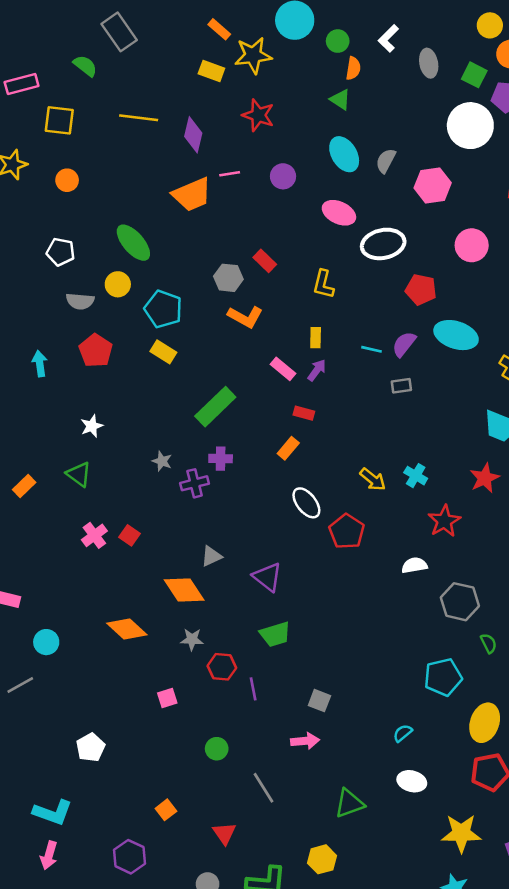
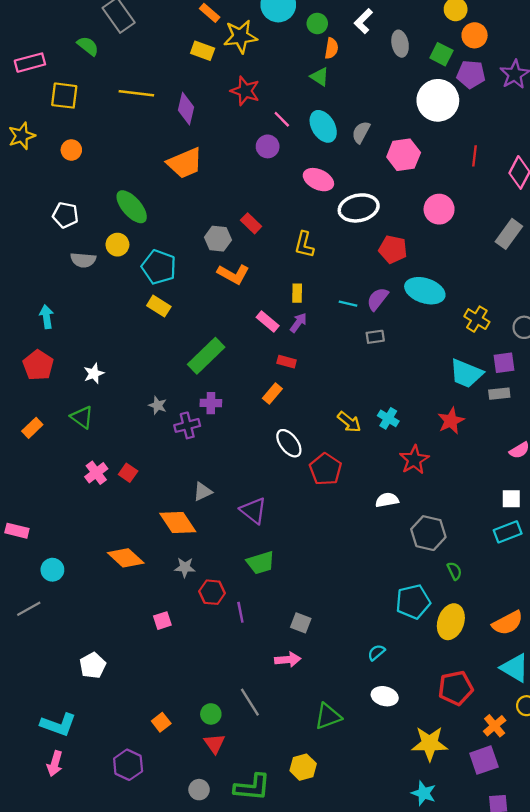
pink line: (230, 174) -> (282, 119), moved, turned 54
red pentagon: (96, 351) -> (38, 365), moved
yellow ellipse: (485, 723) -> (451, 622), moved
green circle: (217, 749) -> (211, 714), moved

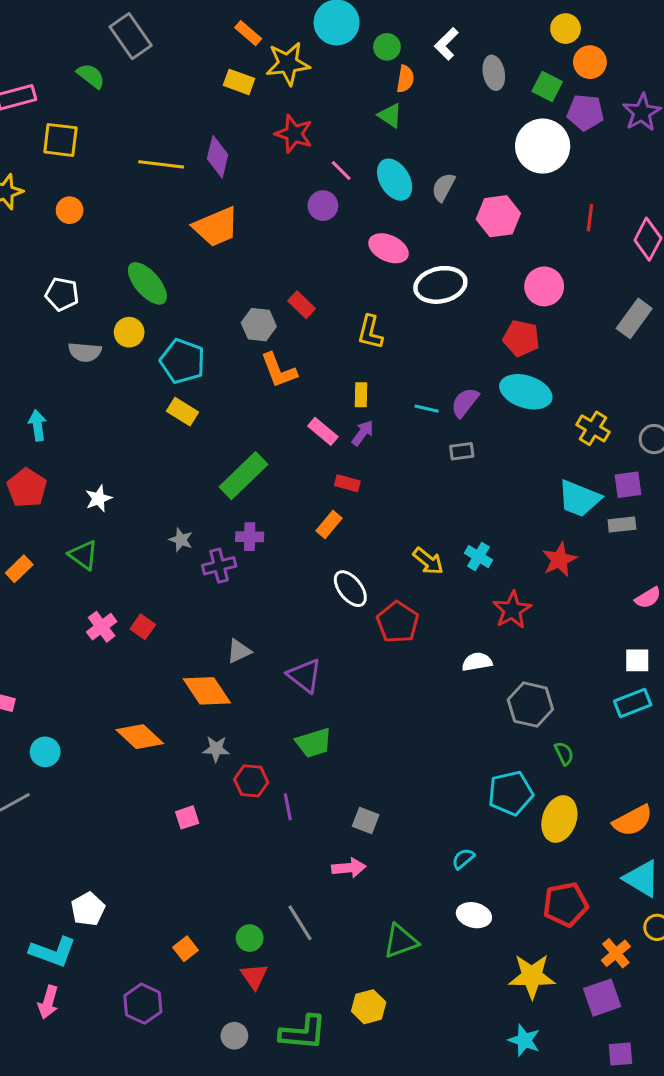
yellow line: (136, 93) -> (161, 164), moved
red pentagon: (393, 249) -> (521, 338), moved
orange L-shape: (233, 274) -> (279, 370), turned 40
white pentagon: (93, 665) -> (88, 909), moved

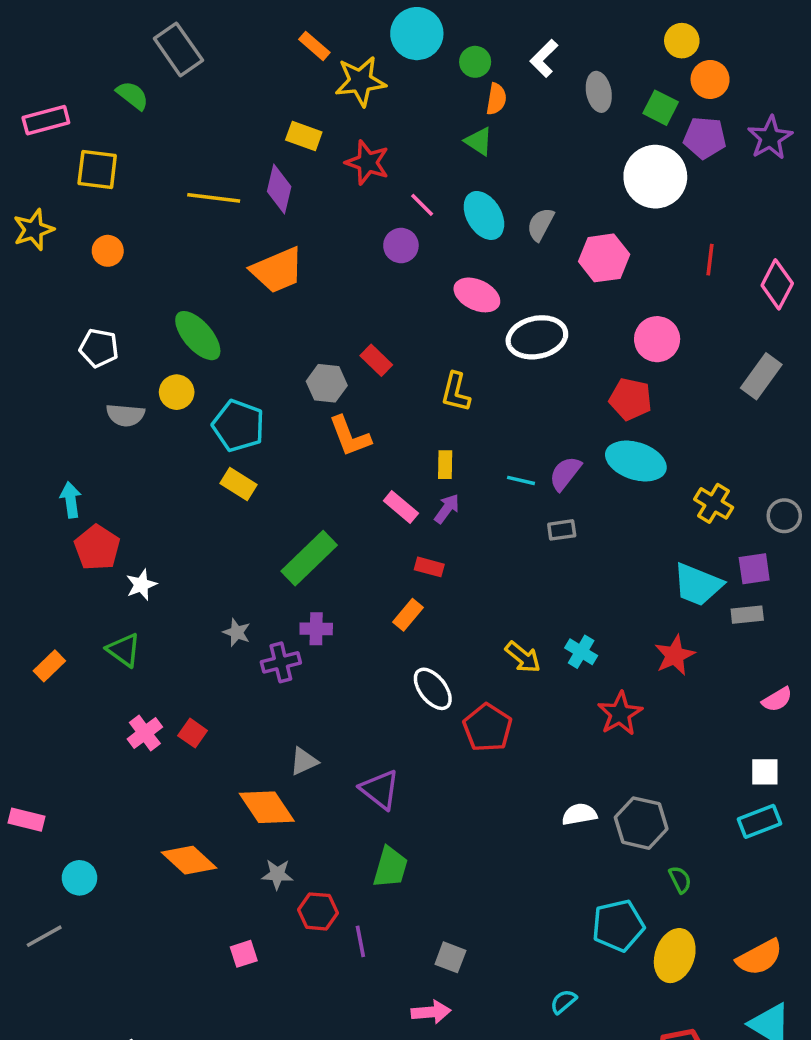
yellow rectangle: (239, 82) -> (304, 136), moved
red pentagon: (27, 488) -> (97, 548), moved
white semicircle: (477, 662) -> (579, 814), moved
green trapezoid: (314, 743) -> (390, 867), turned -57

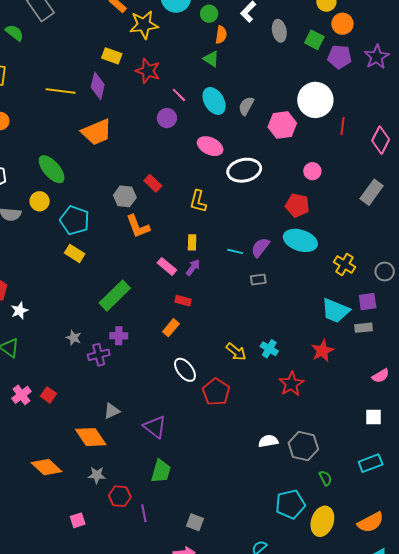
white circle: (655, 177) -> (315, 100), moved
pink circle: (657, 339) -> (312, 171), size x0.7
cyan rectangle: (760, 821) -> (371, 463), moved

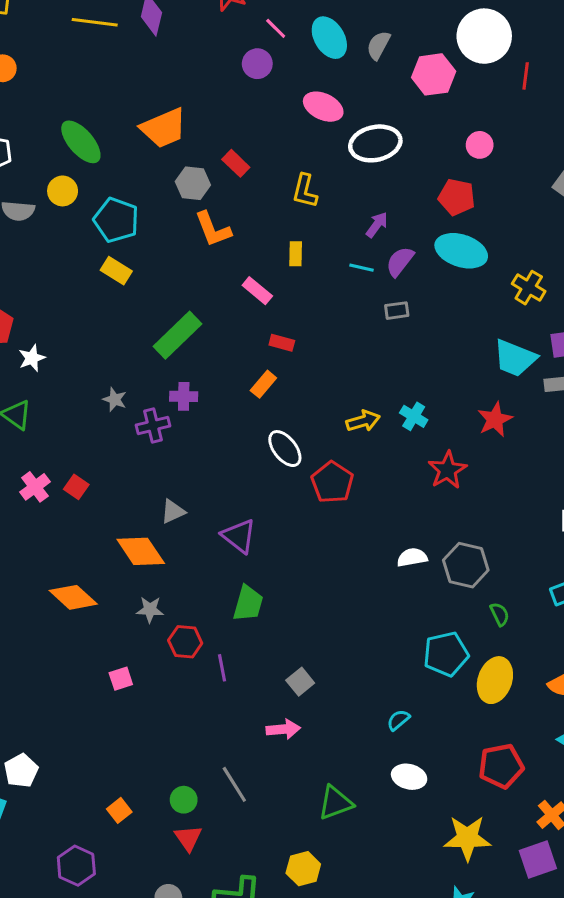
orange trapezoid: (97, 132) -> (164, 128), moved
purple arrow: (193, 267) -> (377, 225), moved
yellow arrow: (236, 352) -> (363, 421), turned -55
gray square: (195, 522) -> (300, 682), turned 30

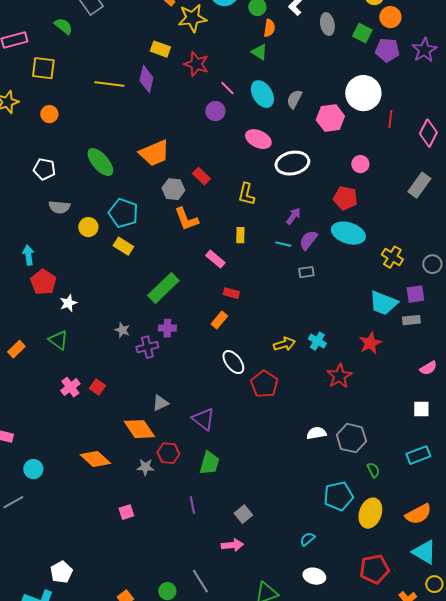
yellow circle: (63, 191) -> (88, 227), moved
red hexagon: (185, 642) -> (168, 453), moved

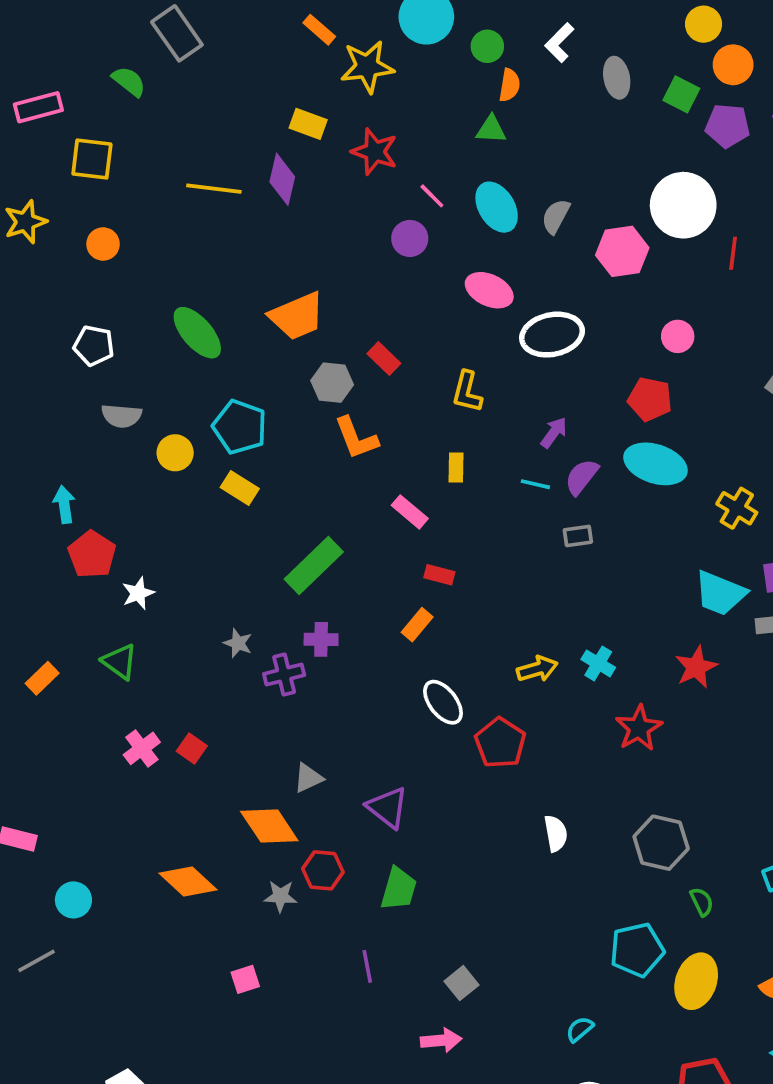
green triangle: (259, 52) -> (491, 129), turned -30
white semicircle: (316, 433) -> (556, 833), moved, turned 90

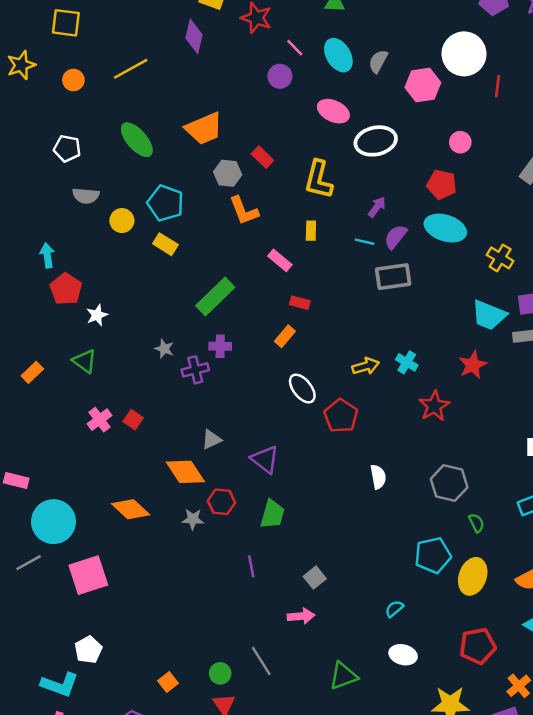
yellow line: (214, 189) -> (131, 69), moved, turned -36
yellow L-shape: (467, 392) -> (318, 180), size x1.4
gray rectangle: (578, 536) -> (393, 277), size x1.8
cyan circle: (73, 900) -> (53, 522), size x1.8
pink square: (245, 979) -> (88, 575), moved, size x2.0

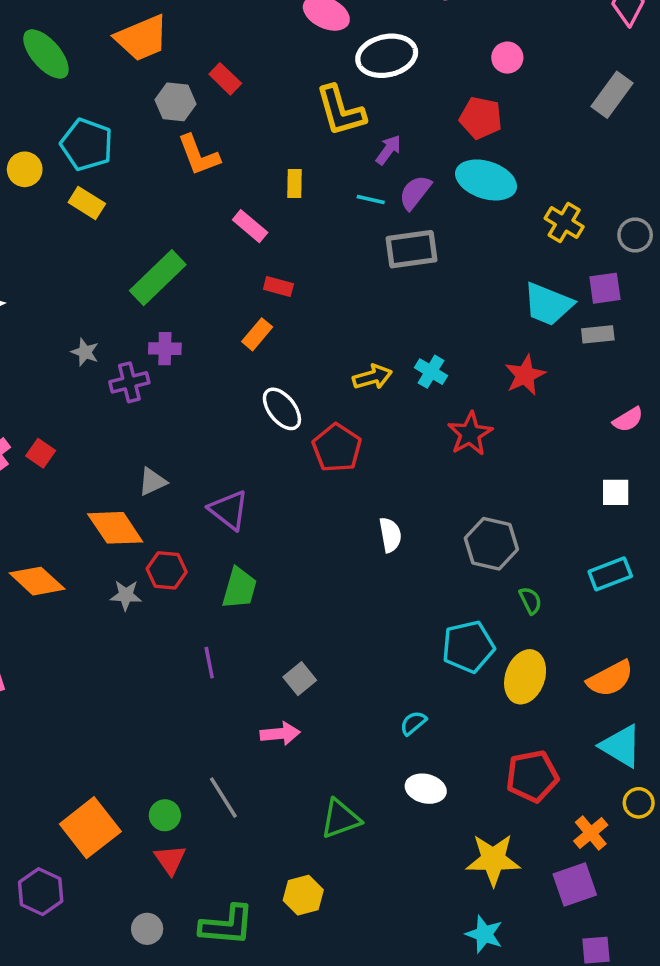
yellow L-shape: (318, 180) -> (341, 111), moved, turned -30
orange square: (168, 682) -> (90, 828), size x2.0

